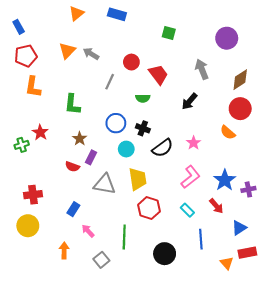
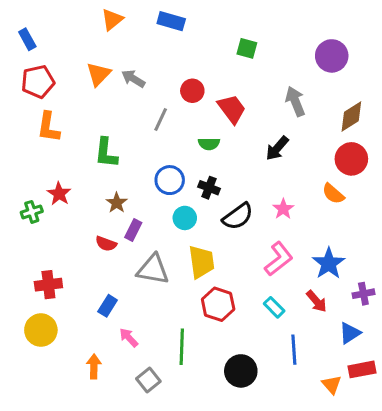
purple cross: (248, 189) -> (363, 294), moved

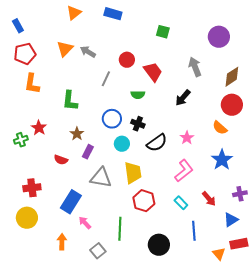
red semicircle: (106, 244) -> (61, 160), moved
blue star: (329, 263) -> (222, 160), moved
blue rectangle: (108, 306) -> (71, 202), size x1.6

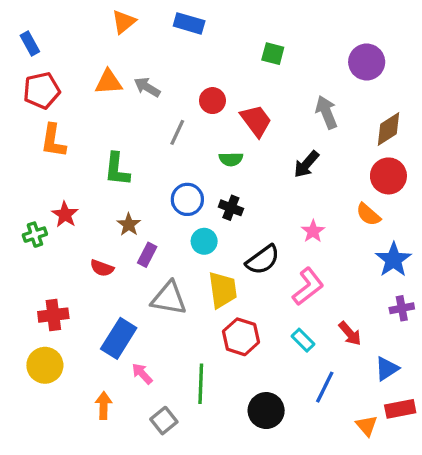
orange triangle: (65, 49) -> (109, 82), turned 42
black semicircle: (157, 143) -> (263, 260), moved
blue star: (222, 160) -> (393, 260), moved
purple cross: (240, 194) -> (402, 308), moved
blue line: (194, 231) -> (325, 387), turned 30

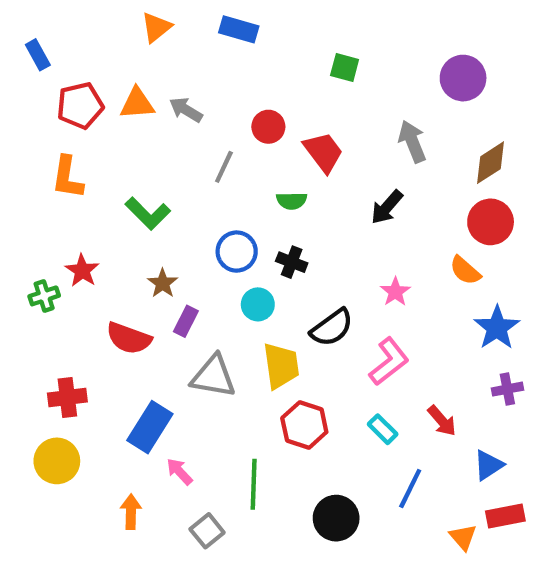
red pentagon: (42, 90) -> (80, 106), moved
green L-shape: (117, 169) -> (148, 213), turned -51
red semicircle: (102, 268) -> (129, 338), size x1.5

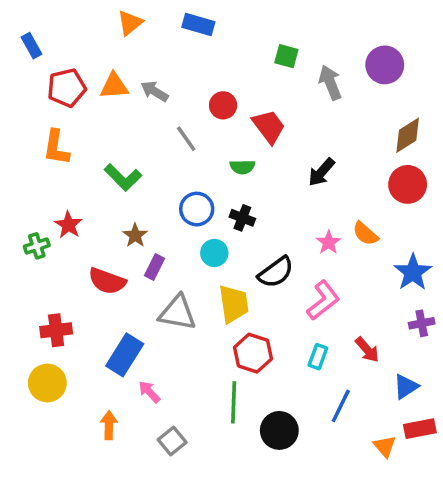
gray arrow: (412, 142) -> (330, 82), moved
gray line: (224, 167) -> (186, 139), turned -60
orange semicircle: (465, 271) -> (365, 234), moved
cyan rectangle: (383, 429) -> (318, 357), turned 65
green line: (254, 484) -> (234, 402), moved

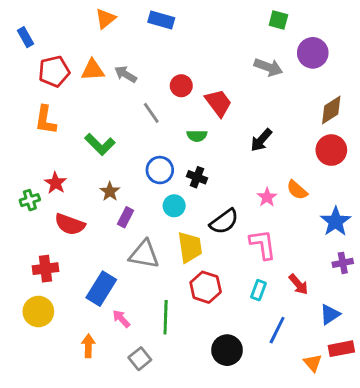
green square: (286, 56) -> (278, 20), moved
gray arrow: (330, 82) -> (268, 67), turned 132
red semicircle: (107, 281) -> (70, 224), moved
pink L-shape: (323, 300) -> (263, 244), turned -60
green line: (234, 402) -> (166, 317), moved

